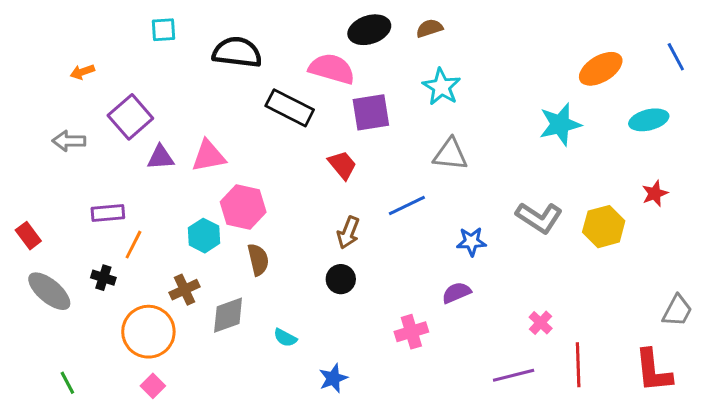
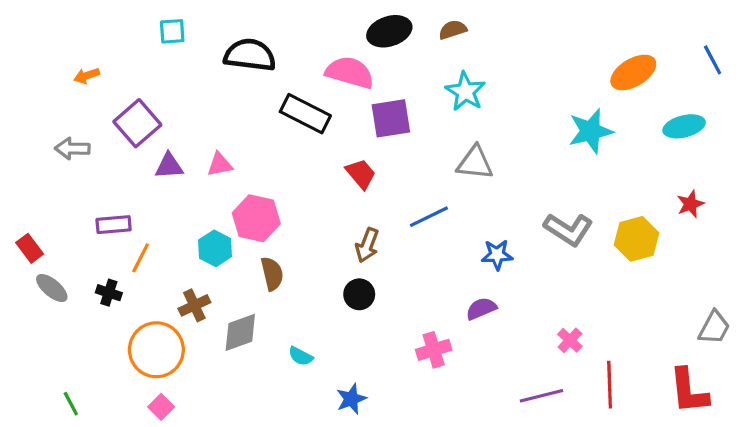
pink triangle: (209, 156) -> (220, 164), size x0.7
gray ellipse: (49, 291) -> (52, 288), moved, size x0.7

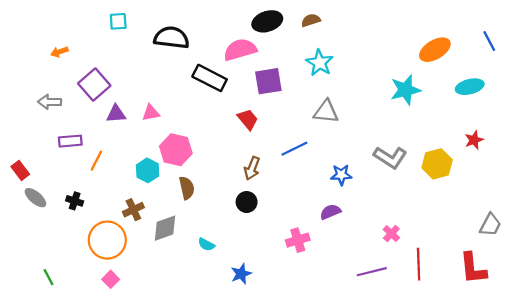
pink semicircle: (350, 72) -> (240, 50), turned -32
purple rectangle: (114, 225) -> (70, 141), moved
orange line: (141, 258) -> (96, 161), moved

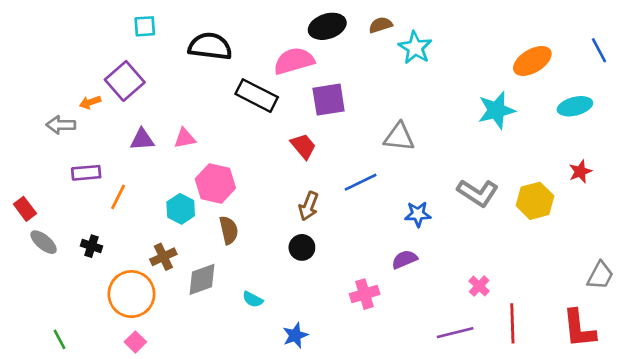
orange arrow: (59, 52) -> (90, 102), moved
cyan star: (320, 63) -> (415, 48), moved
purple square: (94, 84) -> (125, 81), moved

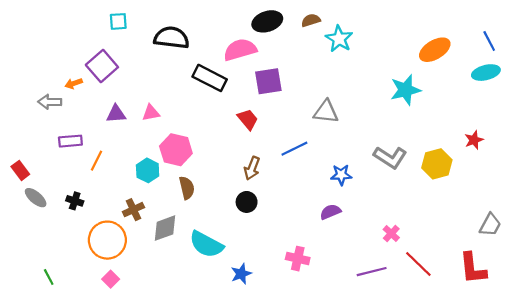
cyan ellipse: (575, 106) -> (486, 73), moved
pink cross: (365, 294) -> (298, 259), moved, turned 30
cyan semicircle: (253, 299) -> (206, 244), size x2.0
red line: (512, 323) -> (418, 264), turned -44

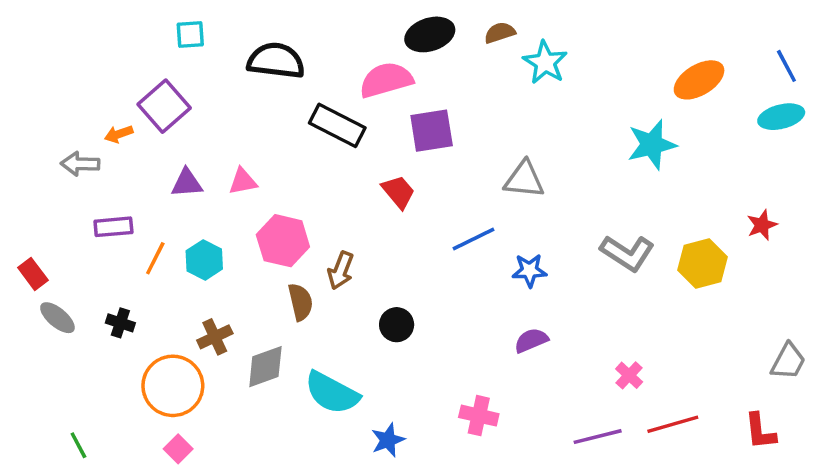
brown arrow: (252, 168) -> (341, 270), moved
cyan hexagon: (148, 170) -> (204, 260), moved
blue star: (341, 175) -> (529, 270), moved
red line: (418, 264) -> (673, 424), turned -60
red L-shape: (473, 268) -> (760, 431), size x0.7

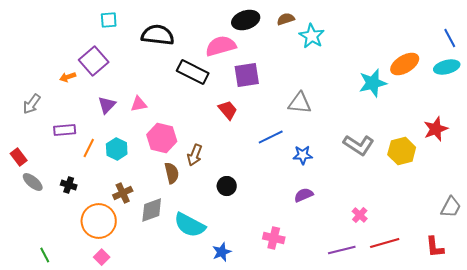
orange ellipse: (699, 80) -> (405, 64), moved
gray arrow: (80, 164) -> (32, 104), moved, turned -55
purple triangle: (187, 183) -> (107, 105), turned -42
red star: (762, 225) -> (436, 129), size x1.4

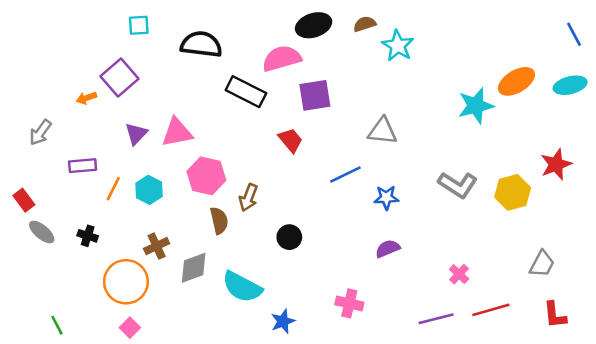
blue line: (450, 38) -> (574, 34), moved
pink triangle: (139, 104) -> (177, 132), size x1.5
gray trapezoid: (451, 207) -> (542, 264), moved

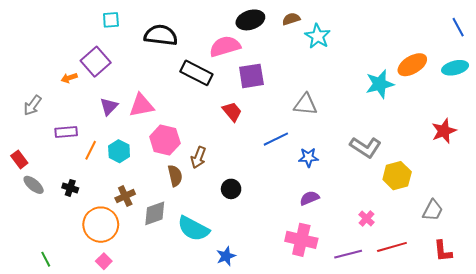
yellow hexagon: (513, 192) -> (397, 176), moved
pink cross: (349, 303) -> (301, 240), moved, size x1.4

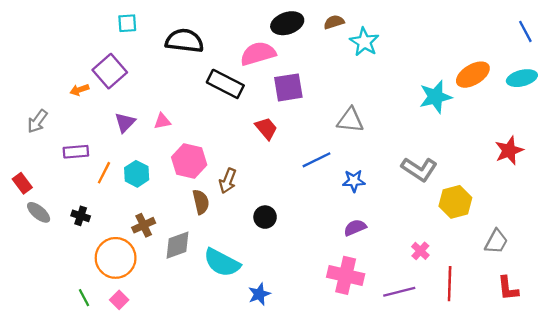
pink triangle: (141, 105) -> (162, 121), size x0.6
red line: (392, 247) -> (450, 284), turned -72
green line: (46, 259) -> (84, 298), moved

